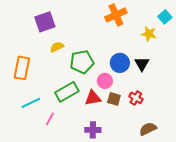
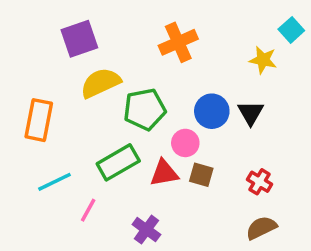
orange cross: (116, 15) -> (178, 42), moved
yellow semicircle: (57, 47) -> (101, 83), size x1.6
red cross: (136, 98) -> (260, 182), moved
purple cross: (93, 130) -> (146, 230), moved, turned 35

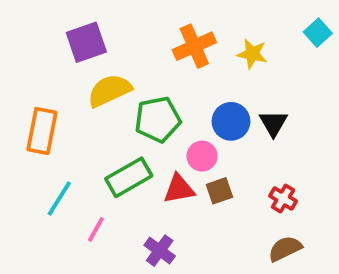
yellow star: (263, 60) -> (252, 54), moved
brown square: (201, 175) -> (219, 191), turned -35
cyan line: (55, 182) -> (59, 199), turned -32

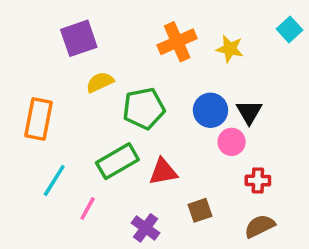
yellow semicircle: (109, 90) -> (100, 82), size x0.7
pink circle: (202, 156) -> (232, 142), moved
brown square: (219, 191) -> (200, 210), moved
red cross: (283, 199) -> (258, 180), turned -30

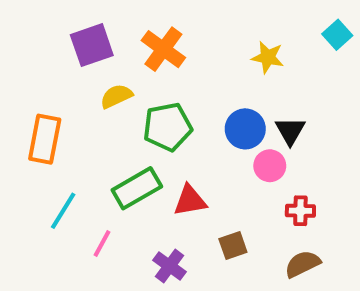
orange cross: (177, 42) -> (163, 49), moved, turned -30

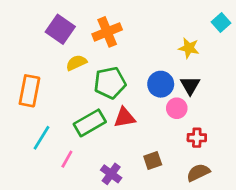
purple square: (92, 45) -> (60, 29), turned -36
orange cross: (163, 49) -> (107, 32), turned 32
yellow star: (268, 57) -> (189, 48), moved
red triangle: (190, 201) -> (125, 118), moved

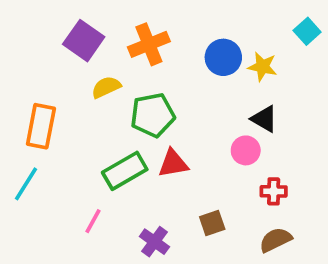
blue circle: (161, 84) -> (223, 57), moved
black triangle: (190, 85) -> (264, 119), turned -30
cyan line: (42, 138) -> (26, 184), moved

